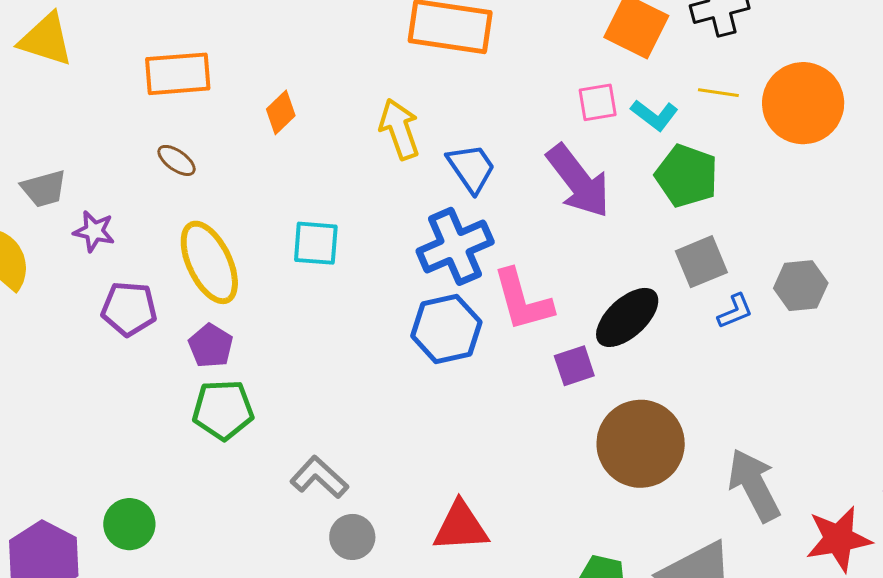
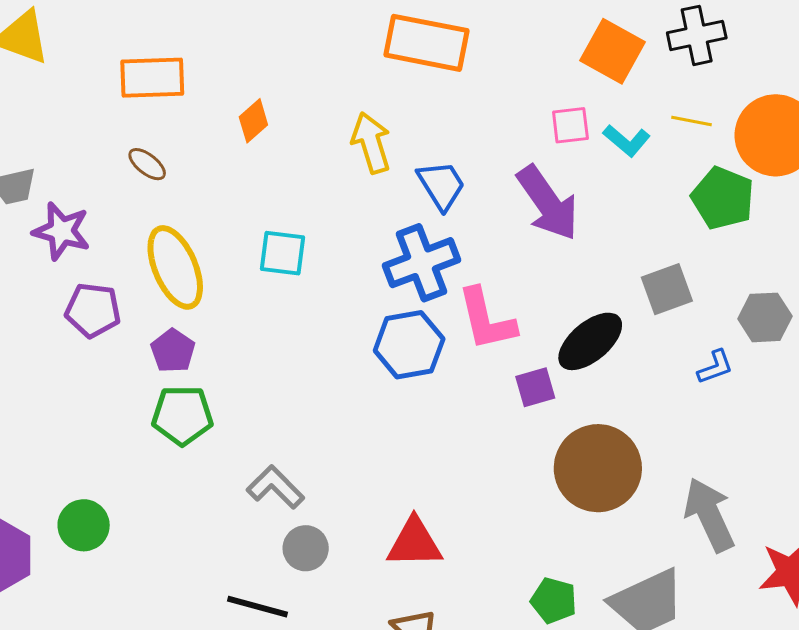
green pentagon: (687, 176) -> (723, 198), moved
purple star: (94, 231) -> (61, 231), size x1.4
blue L-shape: (735, 311) -> (715, 367), moved

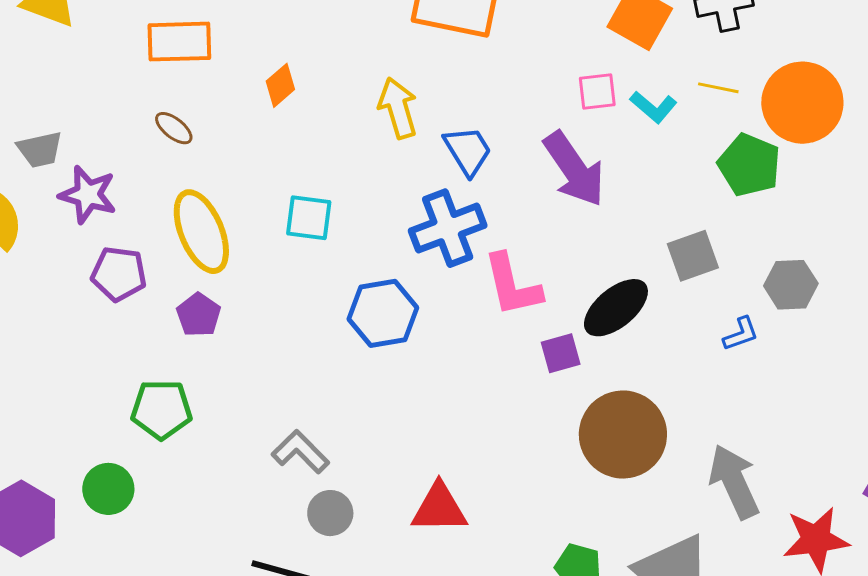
blue hexagon: (409, 345) -> (383, 313), moved
green pentagon: (182, 415) -> (161, 409), moved

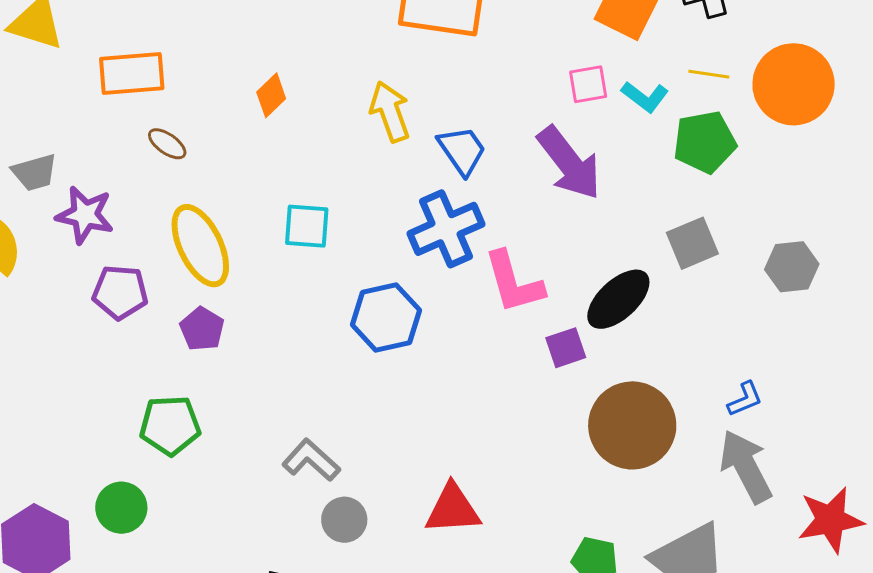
orange rectangle: (179, 42) -> (132, 73), moved
green pentagon: (749, 165) -> (705, 142), moved, turned -30
blue L-shape: (741, 334) -> (745, 399), moved

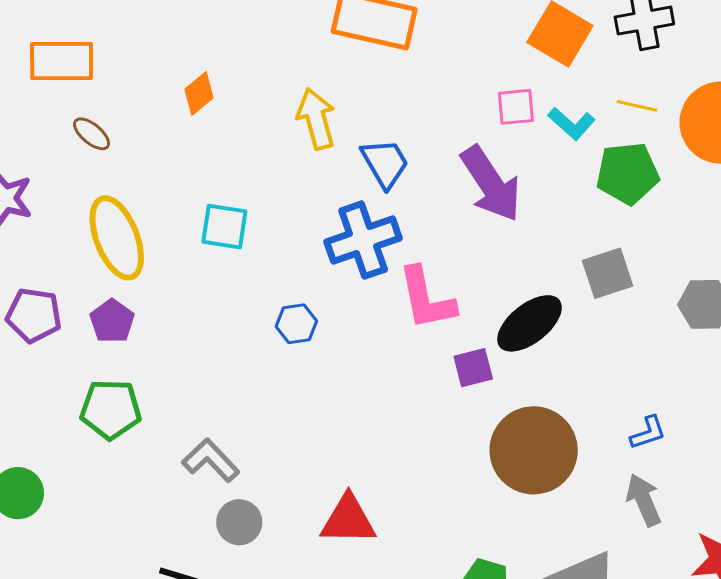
purple pentagon: (120, 292) -> (34, 315), moved
blue hexagon: (386, 317) -> (296, 324), size x0.6
green pentagon: (170, 425) -> (111, 409), moved
gray arrow: (746, 466) -> (644, 500), size x0.7

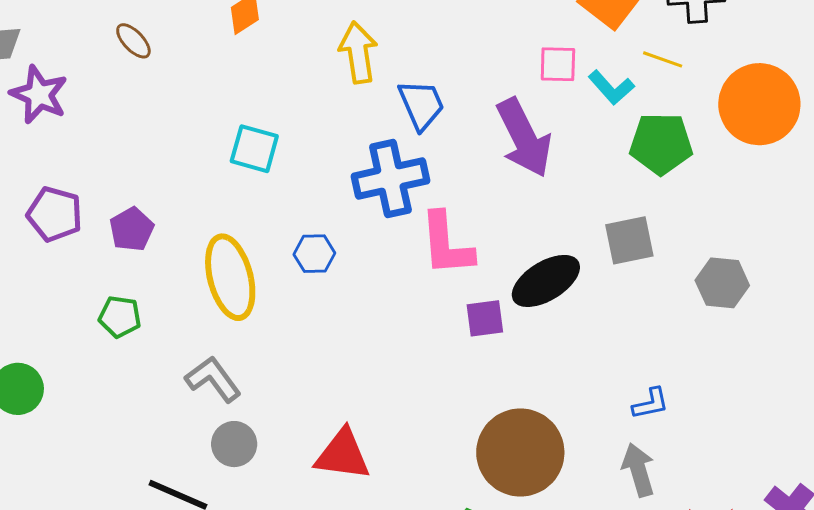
yellow line: (637, 106) -> (663, 59), moved
yellow ellipse: (117, 238) -> (230, 277), moved
green pentagon: (111, 409) -> (120, 317), size x0.7
brown circle: (534, 450) -> (520, 453), moved

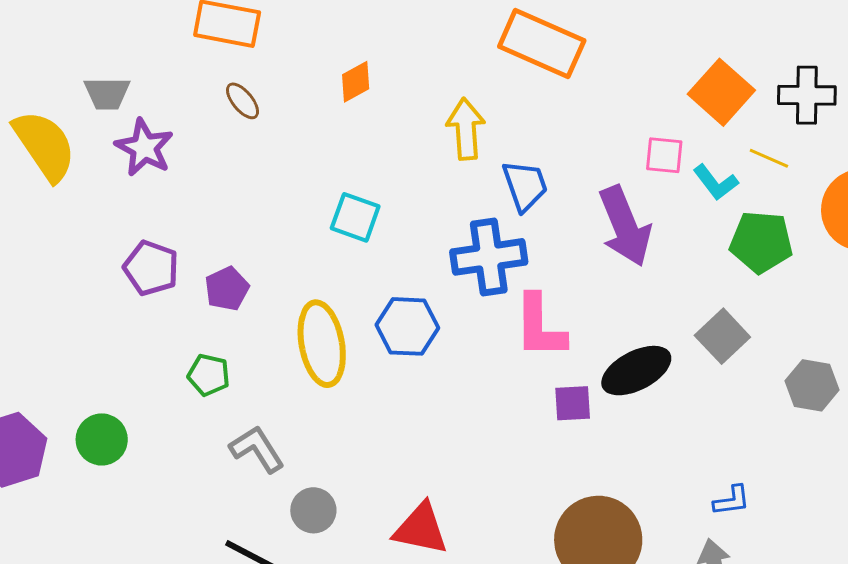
gray square: (629, 240) -> (722, 336), turned -36
blue hexagon: (314, 254) -> (407, 326), size x1.5
gray L-shape: (213, 379) -> (257, 449), moved

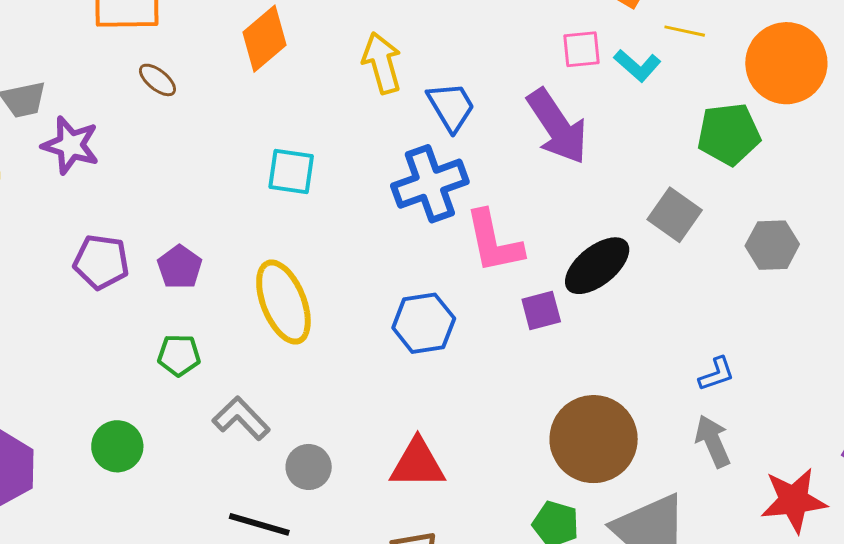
orange diamond: (356, 82) -> (265, 39), size x1.5
green pentagon: (761, 242) -> (729, 134), moved
blue hexagon: (407, 326) -> (424, 323), moved
green circle: (102, 439) -> (117, 446), moved

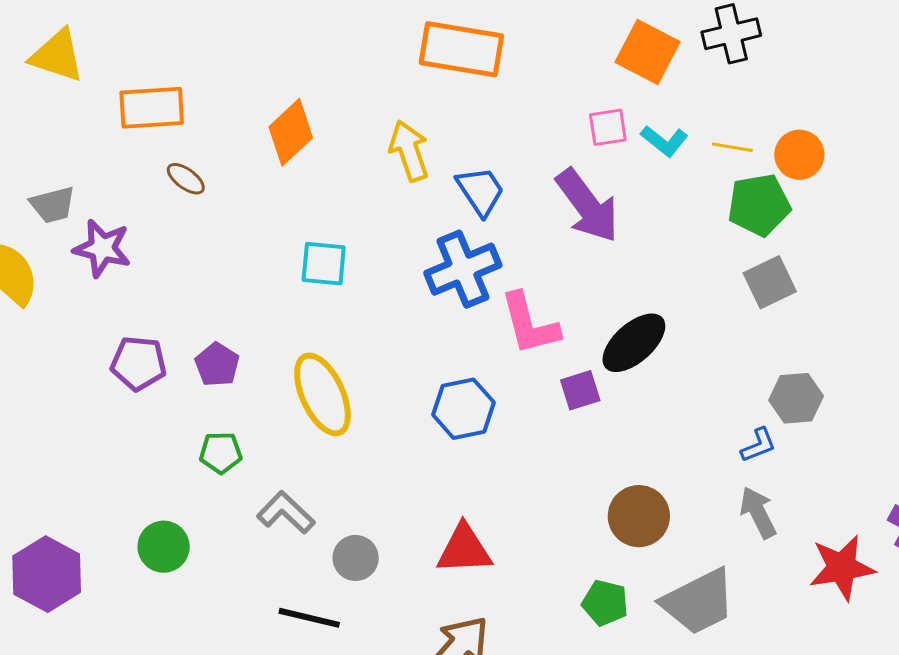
yellow line: (685, 31) -> (732, 147), moved
orange circle: (786, 63) -> (799, 155), moved, size x0.6
gray square: (675, 215) -> (770, 282), moved, turned 32
gray hexagon: (772, 245) -> (796, 398), moved
brown circle: (594, 439) -> (639, 516), size x0.7

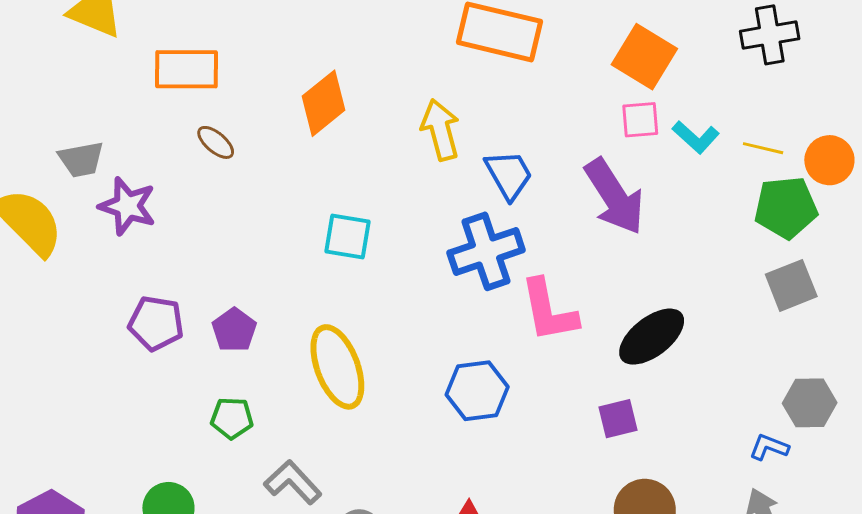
orange square: (648, 52) -> (644, 57), moved
purple square: (580, 390) -> (618, 419), moved
blue L-shape: (758, 445) -> (769, 447), turned -141

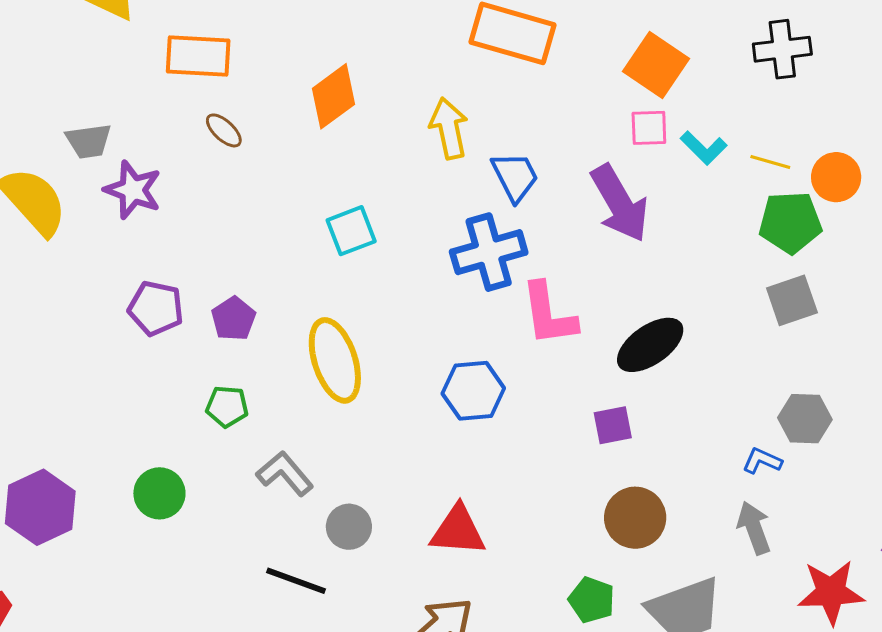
cyan square: (348, 237) -> (351, 231), turned -33

